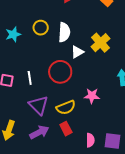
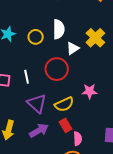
yellow circle: (41, 28) -> (36, 37), moved
pink semicircle: (90, 140) -> (78, 139), moved

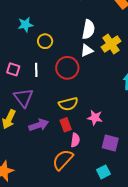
white semicircle: (59, 29) -> (88, 29), moved
yellow circle: (36, 37) -> (45, 41), moved
pink star: (90, 91) -> (95, 118), moved
purple triangle: (37, 103) -> (23, 98), moved

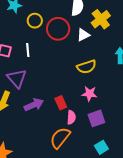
white triangle: (87, 50) -> (83, 35), moved
red circle: (67, 68) -> (58, 29), moved
yellow semicircle: (68, 104) -> (86, 67), moved
purple square: (110, 143) -> (96, 118), moved, turned -30

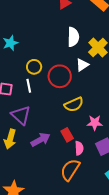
yellow circle: (35, 21) -> (34, 67), moved
red circle: (58, 29) -> (60, 76), moved
yellow semicircle: (86, 67) -> (74, 105), moved

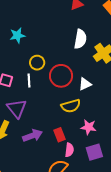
white triangle: (82, 65) -> (85, 84), moved

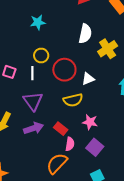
cyan star: (17, 35) -> (38, 22), moved
purple triangle: (17, 108) -> (33, 101), moved
red rectangle: (59, 135) -> (61, 129), turned -32
purple square: (94, 152) -> (95, 147), turned -36

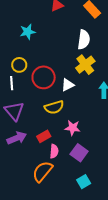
cyan star: (38, 22) -> (28, 32), moved
white semicircle: (85, 34) -> (84, 40), moved
yellow cross: (108, 49) -> (85, 65), moved
red rectangle: (61, 129) -> (44, 136), turned -64

